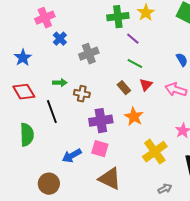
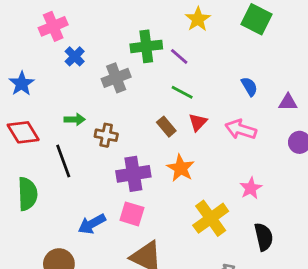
green cross: (118, 17) -> (146, 46), moved

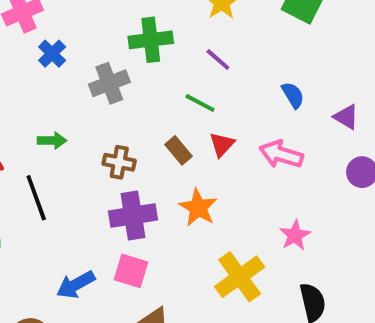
purple line: (179, 56) -> (218, 60), moved
purple triangle: (288, 102) -> (346, 117), turned 30
brown cross: (106, 135) -> (119, 162), moved

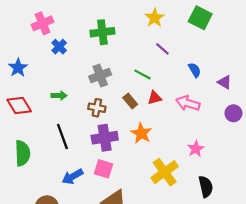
green cross: (151, 40) -> (102, 32), moved
purple line: (218, 60) -> (162, 49), moved
gray cross: (109, 83) -> (100, 76), moved
red triangle: (222, 144) -> (155, 98), turned 32
black line: (36, 198) -> (62, 137), moved

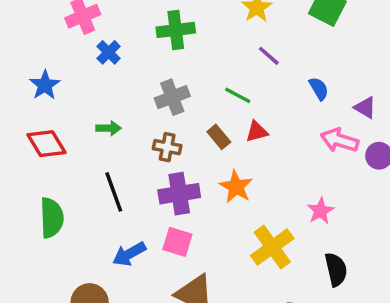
pink arrow: (188, 103) -> (339, 140), moved

